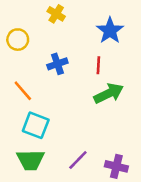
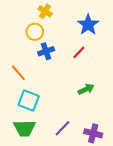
yellow circle: (18, 40) -> (35, 32), moved
red line: (98, 65) -> (79, 52), turned 40
green arrow: (109, 93) -> (86, 89), moved, size x0.7

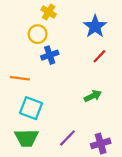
red line: (79, 52) -> (99, 56), moved
orange line: (18, 73) -> (20, 78), turned -42
purple cross: (93, 133) -> (101, 143), turned -30

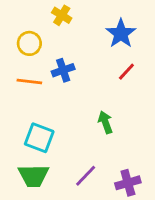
yellow circle: (38, 34) -> (29, 43), moved
orange line: (20, 78) -> (29, 81), moved
green arrow: (93, 96) -> (105, 122), moved, turned -84

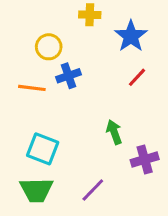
yellow cross: (62, 15) -> (90, 15), moved, turned -30
yellow circle: (29, 43) -> (49, 47), moved
purple cross: (128, 183) -> (145, 160), moved

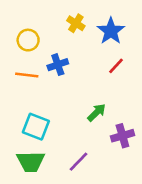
yellow cross: (90, 15) -> (76, 23), moved, turned 30
yellow circle: (49, 47) -> (28, 40), moved
green arrow: (114, 132) -> (97, 112), turned 66

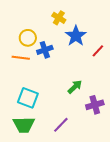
blue star: (111, 31) -> (76, 36), moved
yellow circle: (28, 40) -> (28, 38), moved
red line: (116, 66) -> (98, 51), moved

